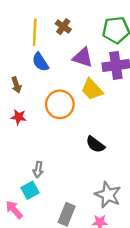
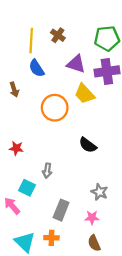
red star: (19, 117) -> (16, 148), moved
gray arrow: (38, 170) -> (47, 171), moved
cyan square: (30, 190) -> (27, 188), turned -35
gray star: (108, 195) -> (99, 192), size x0.7

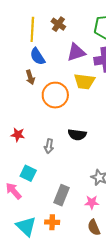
purple triangle: (76, 64) -> (76, 52), turned -36
brown arrow: (14, 90) -> (30, 77), moved
yellow trapezoid: (85, 94) -> (84, 81), turned -40
black semicircle: (88, 145) -> (77, 135), moved, turned -30
gray arrow: (47, 171) -> (49, 146), moved

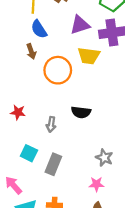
pink arrow: (14, 191) -> (13, 185), moved
gray rectangle: (62, 195) -> (53, 164), moved

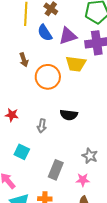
blue semicircle: (39, 29) -> (45, 33), moved
gray rectangle: (53, 164) -> (56, 170), moved

